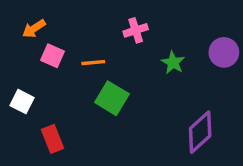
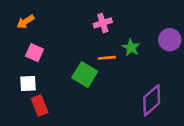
pink square: (53, 56) -> (34, 53), moved
orange line: (93, 63) -> (107, 58), moved
white square: (22, 102) -> (28, 84), moved, turned -30

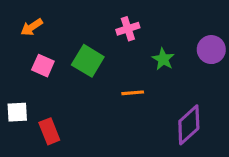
orange line: (107, 58) -> (133, 93), moved
green square: (85, 75) -> (88, 61), moved
white square: (28, 84) -> (17, 112), moved

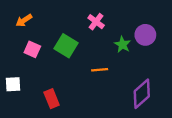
pink cross: (128, 29) -> (96, 22), turned -35
purple circle: (211, 50) -> (145, 35), moved
red rectangle: (49, 131) -> (52, 99), moved

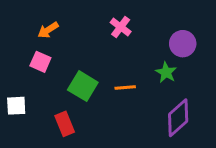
orange arrow: (24, 20) -> (48, 30), moved
green star: (123, 45) -> (166, 72), moved
green square: (66, 46) -> (83, 86), moved

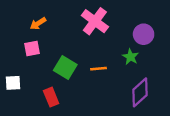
pink cross: (121, 27) -> (95, 21), size x1.6
pink square: (40, 62) -> (32, 48), turned -35

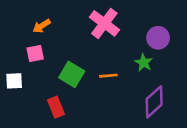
white square: (13, 83) -> (14, 81), moved

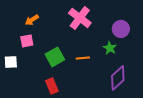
green square: (72, 74) -> (55, 57), turned 30
red rectangle: (56, 107) -> (52, 86), moved

